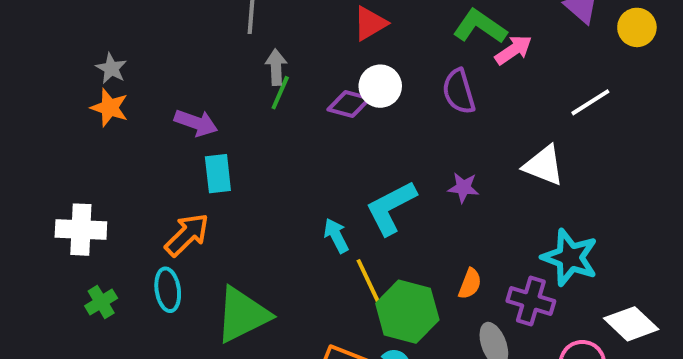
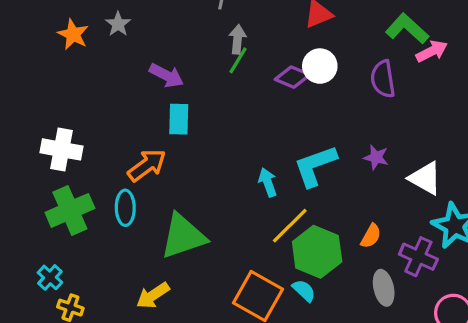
gray star: (111, 68) -> (118, 24), moved
orange star: (110, 108) -> (73, 34), moved
white triangle: (544, 165) -> (425, 178), moved
yellow line: (370, 284) -> (290, 226), turned 63
green cross: (101, 302) -> (70, 210), size x1.8

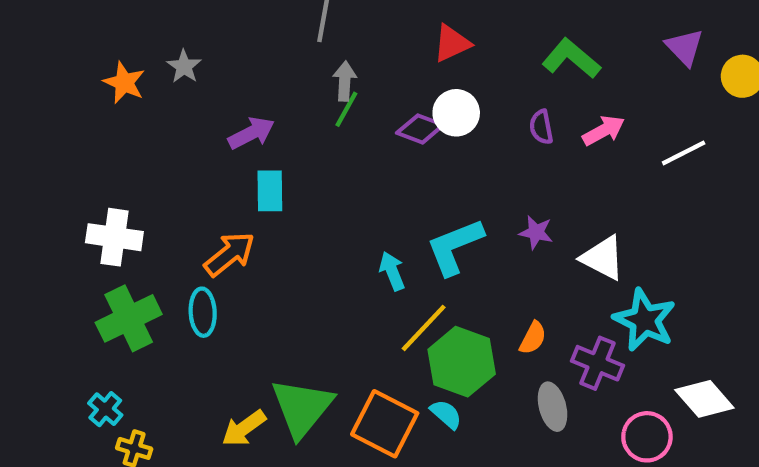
pink arrow: (432, 51) -> (604, 131), moved
purple arrow: (166, 76) -> (251, 133), turned -52
purple semicircle: (383, 79) -> (541, 127), size x0.7
green triangle: (183, 236) -> (302, 408), moved, turned -30

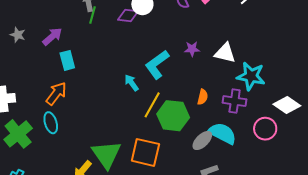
gray star: (184, 66) -> (18, 35), moved
gray ellipse: (553, 407) -> (202, 141), moved, turned 75
cyan semicircle: (446, 414) -> (222, 133), moved, size x1.8

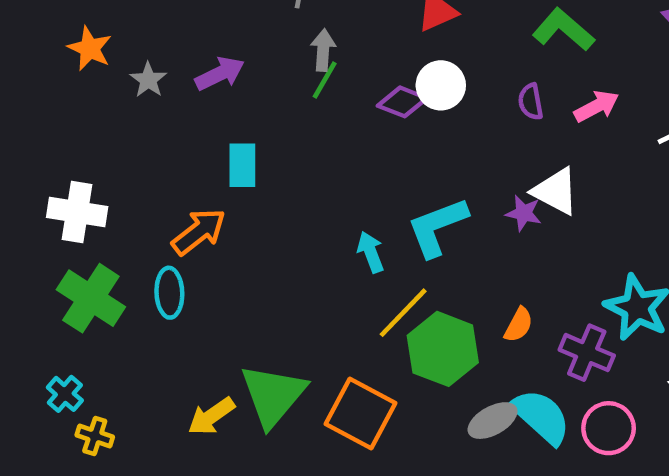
purple arrow: (52, 36) -> (220, 74), moved
white triangle: (225, 53) -> (556, 191), moved
pink circle: (265, 129) -> (609, 428), moved
green cross: (18, 134) -> (91, 298), turned -32

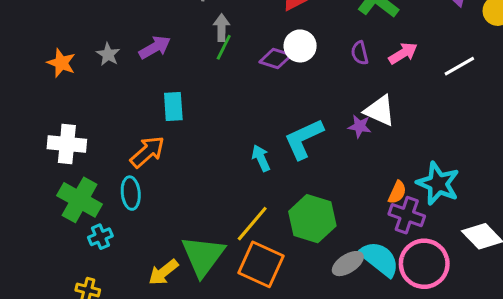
orange star: (90, 48) -> (61, 63), moved
yellow line: (403, 313) -> (252, 224), moved
orange semicircle: (519, 325) -> (397, 192), moved
cyan cross: (65, 394) -> (100, 237), moved, turned 30
pink circle: (609, 428) -> (424, 264), size x1.4

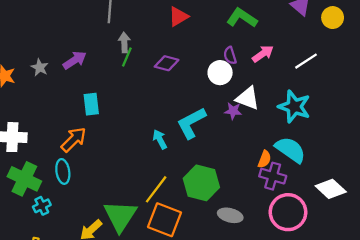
white circle: (300, 46) -> (220, 73), moved
cyan star: (438, 183) -> (294, 107), moved
cyan semicircle: (379, 259) -> (290, 150), moved
gray ellipse: (348, 264) -> (230, 215), turned 50

